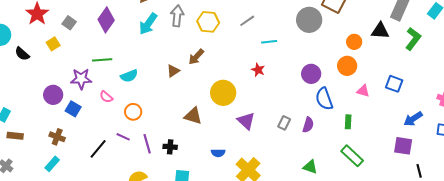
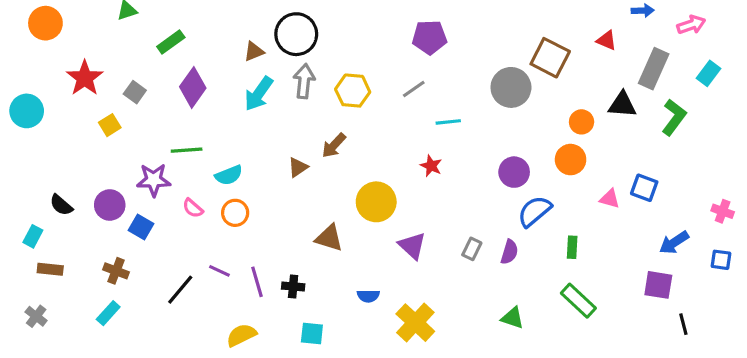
black semicircle: (22, 54) -> (61, 205), moved
pink triangle: (363, 91) -> (610, 199), moved
blue semicircle: (324, 99) -> (534, 211), turned 70
orange circle: (133, 112) -> (235, 213), moved

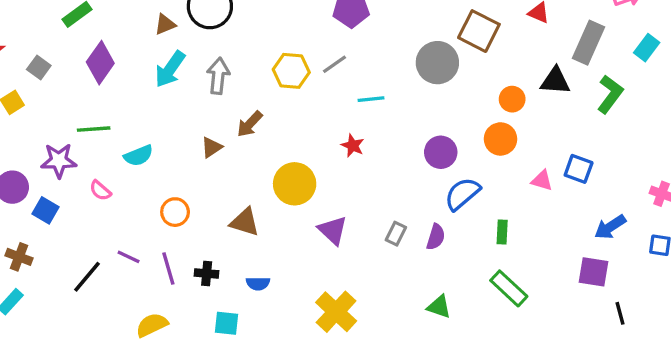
gray arrow: (304, 81) -> (218, 76), moved
yellow hexagon: (353, 91) -> (291, 71), moved
orange circle: (235, 213) -> (175, 212), moved
blue semicircle: (368, 296) -> (258, 283), moved

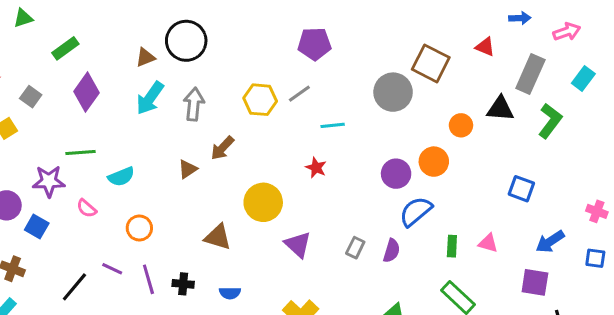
orange circle: (500, 139) -> (434, 162), moved
pink triangle: (542, 180) -> (488, 243), moved
orange circle: (175, 212) -> (139, 228), moved

